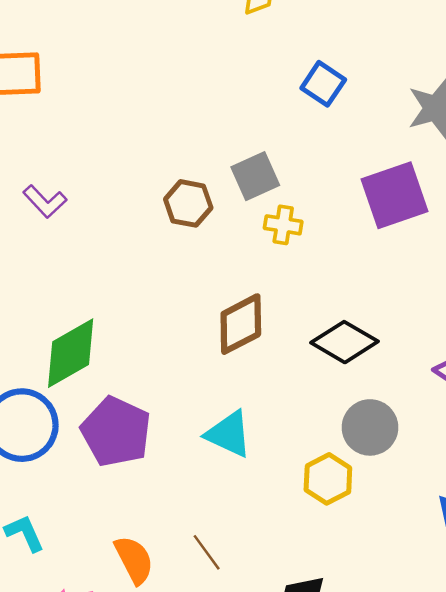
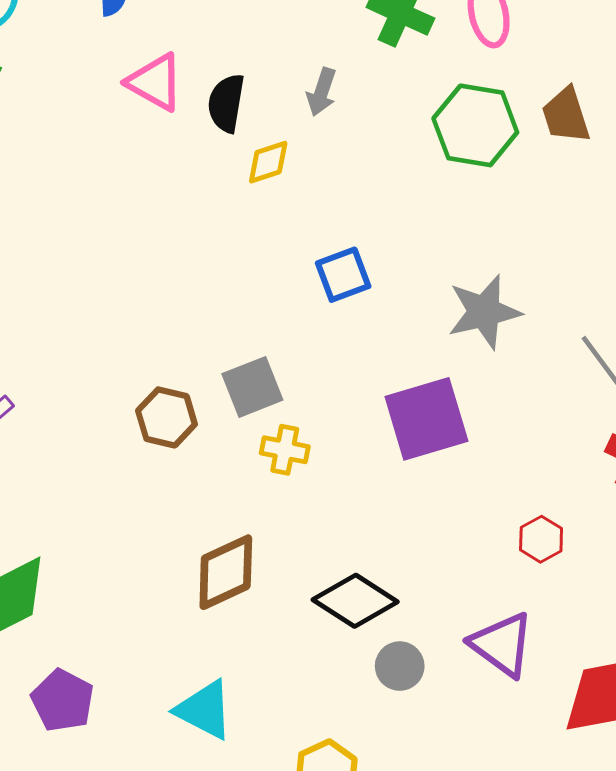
blue square: (323, 84) -> (343, 275), turned 33
gray circle: (370, 427) -> (400, 666), moved, size x0.7
purple pentagon: (116, 432) -> (63, 701), size x0.7

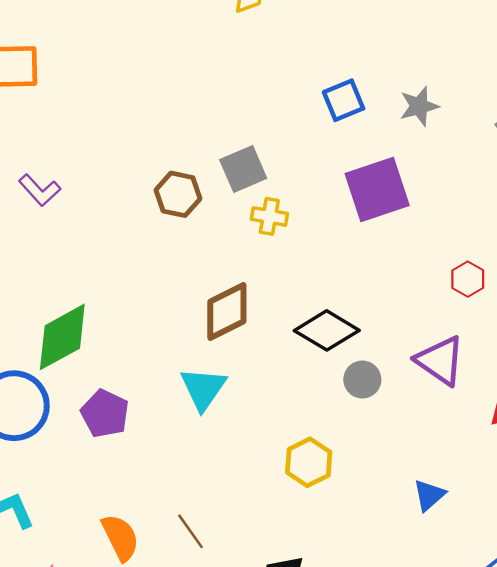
blue square: (343, 275) -> (344, 100), moved
gray star: (484, 312) -> (419, 106), size x0.7
cyan triangle: (204, 710) -> (203, 389), moved, turned 39

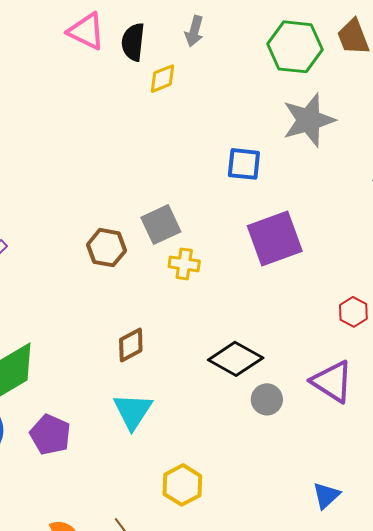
blue square: (344, 100) -> (244, 164), turned 30
gray star: (419, 106) -> (309, 120), moved, size x1.6
brown diamond: (227, 312) -> (131, 345), moved, size x0.7
yellow hexagon: (309, 462) -> (182, 485), moved

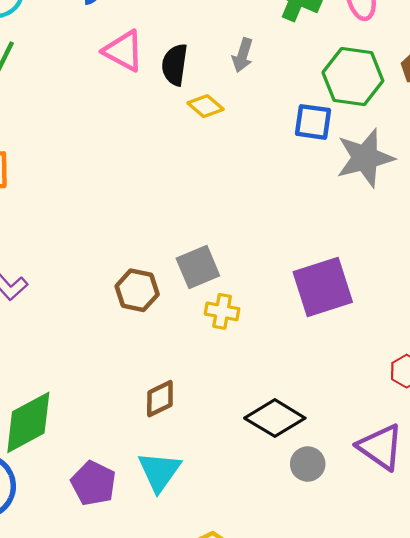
yellow diamond: (162, 79) -> (206, 106), turned 60
blue square: (244, 164) -> (313, 122), moved
purple pentagon: (50, 435) -> (93, 483), moved

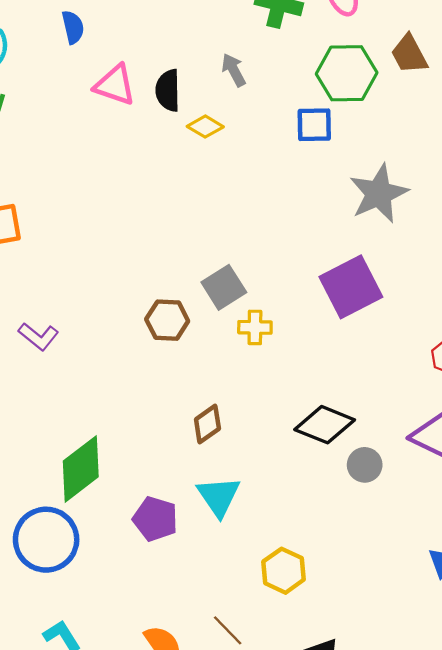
gray arrow: (243, 55) -> (234, 70), turned 144
gray star: (365, 158) -> (379, 194), moved

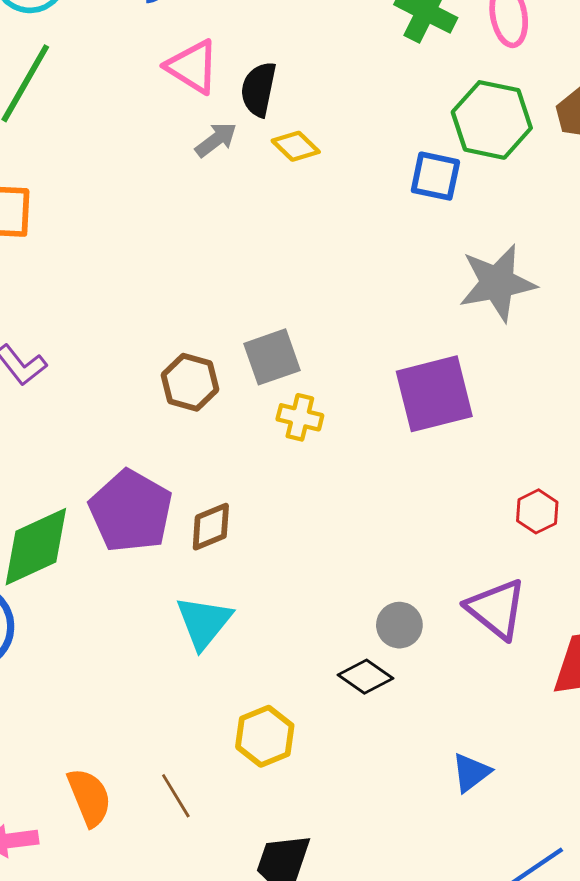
gray arrow: (234, 70) -> (216, 140), moved, turned 68
black diamond: (325, 425) -> (365, 677), moved, size x0.7
purple pentagon: (155, 519) -> (131, 511), moved, size x1.4

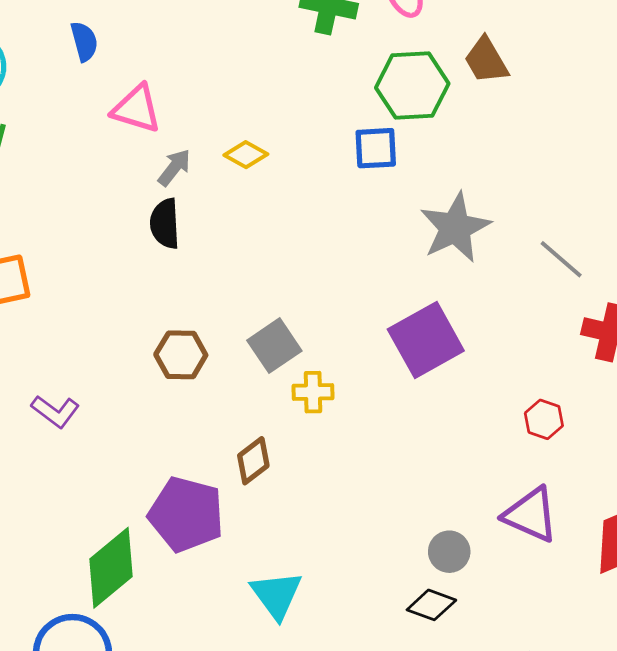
black semicircle: (259, 89) -> (165, 224), moved
brown hexagon: (190, 382) -> (181, 355), moved
brown diamond: (211, 527) -> (253, 461), moved

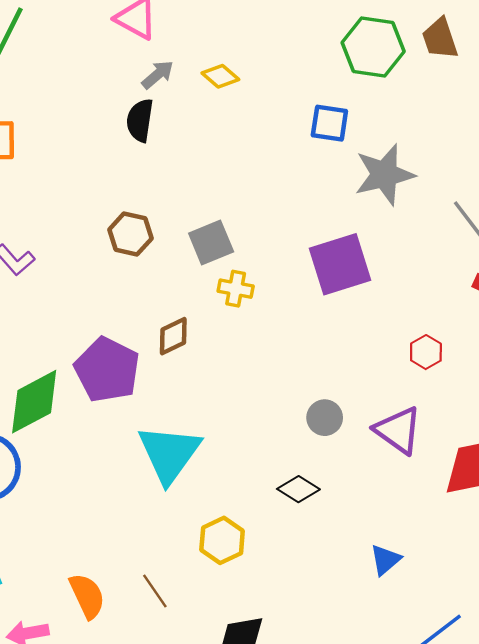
blue square: (376, 148) -> (329, 123), moved
gray circle: (449, 552) -> (325, 418), moved
cyan triangle: (276, 595) -> (169, 454), size x1.4

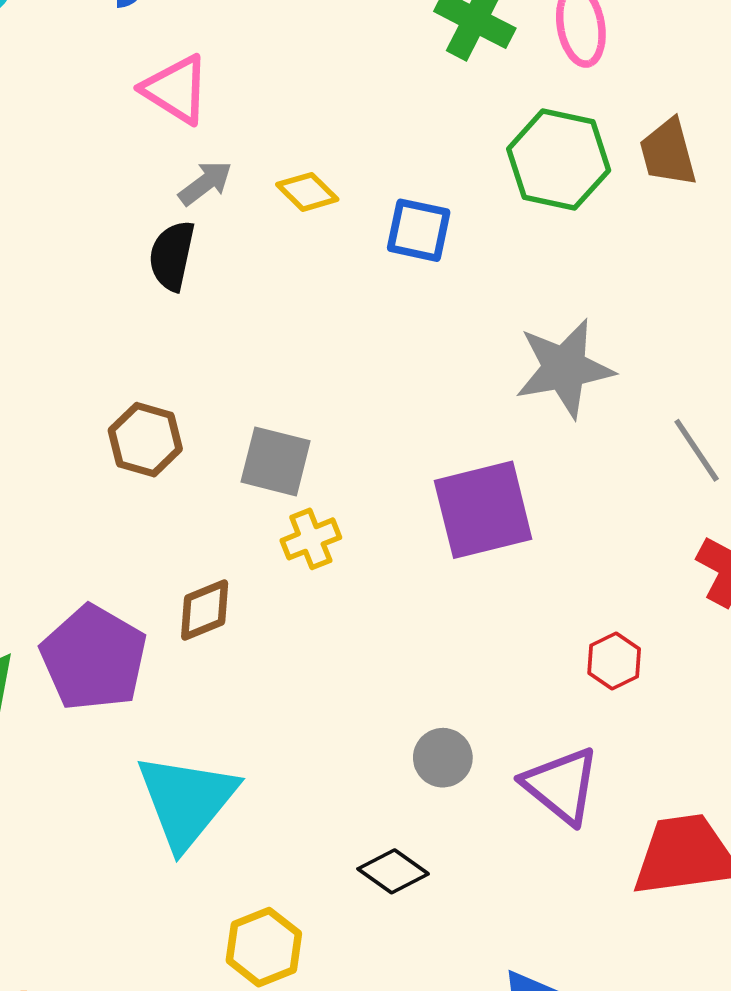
blue square: (329, 123) -> (419, 230), moved
gray square: (211, 243) -> (276, 461), turned 33
yellow cross: (236, 289) -> (311, 539), turned -36

